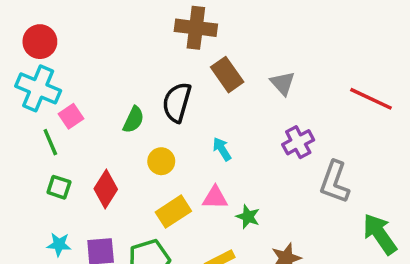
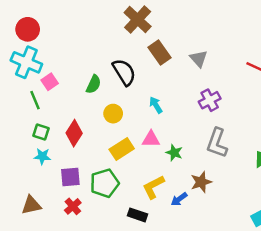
brown cross: (196, 28) -> (138, 20), turned 36
black semicircle: (177, 102) -> (124, 72), turned 132
gray L-shape: (335, 182) -> (217, 143), moved
cyan star: (59, 244) -> (42, 156), moved

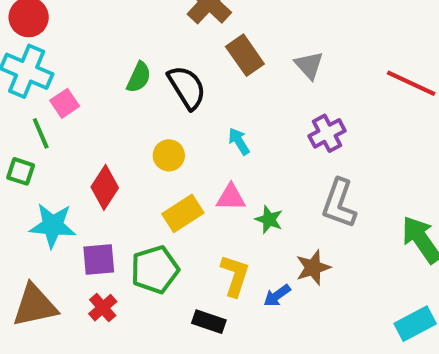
green semicircle: (94, 84) -> (139, 77), moved
green square: (41, 132) -> (21, 171), moved
cyan star: (42, 156) -> (53, 225), size x1.6
yellow L-shape: (153, 187) -> (235, 276), turned 135
brown triangle: (31, 205) -> (35, 306), size x1.4

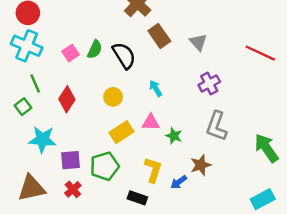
pink square: (65, 103) -> (70, 53), moved
green square: (21, 171) -> (23, 107), turned 35
red diamond: (105, 187) -> (67, 99), moved

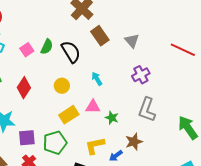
yellow L-shape: (153, 170) -> (95, 146), turned -120

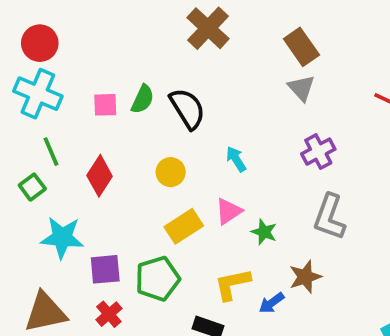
brown rectangle: (100, 36) -> (301, 47), moved
pink square: (27, 50) -> (105, 105), turned 32
pink triangle: (93, 107) -> (229, 211), turned -35

